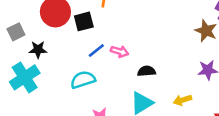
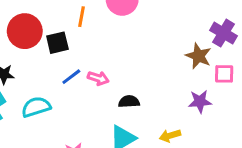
cyan semicircle: (83, 80) -> (36, 107), moved

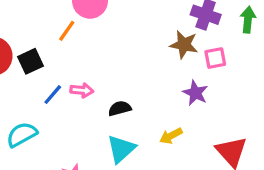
orange line: (82, 17) -> (67, 31), moved, turned 36
purple star: (200, 101) -> (195, 93), turned -30

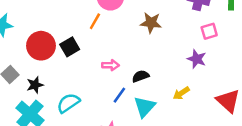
brown star: (184, 45) -> (151, 23), moved
blue line: (53, 95) -> (119, 95), moved

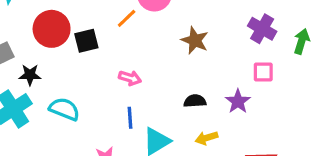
black semicircle: (141, 76) -> (195, 101), moved
blue line: (119, 95) -> (130, 118), turned -56
cyan semicircle: (68, 103) -> (64, 109), turned 40

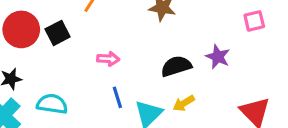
pink square: (263, 72) -> (254, 21), moved
black semicircle: (195, 101) -> (176, 66), size x1.4
yellow arrow: (207, 138) -> (184, 103), moved

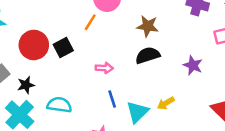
black semicircle: (176, 66) -> (148, 55), moved

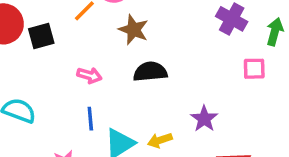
brown star: (148, 26) -> (134, 30), moved
purple star: (193, 65) -> (204, 119), moved

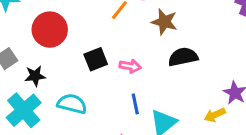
black square: (41, 36) -> (96, 59), moved
yellow arrow: (160, 140) -> (215, 115), moved

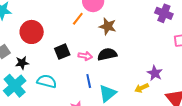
black semicircle: (183, 57) -> (107, 54), moved

